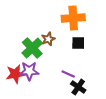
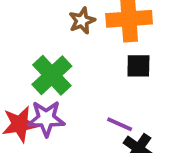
brown star: (48, 39) -> (82, 21), moved

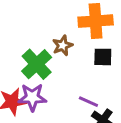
brown star: (82, 21) -> (62, 45), moved

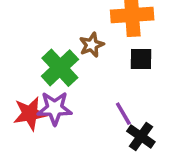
purple line: (88, 102) -> (123, 114), turned 36

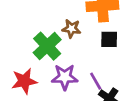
brown star: (92, 45) -> (71, 29), turned 30
purple star: (55, 108) -> (65, 77), moved

